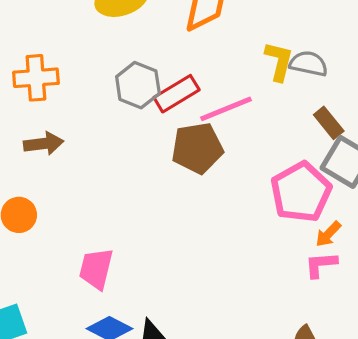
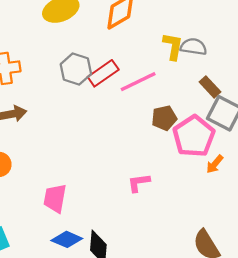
brown pentagon: (197, 148) -> (164, 118), moved, size x0.7
pink L-shape: (321, 265) -> (139, 183), moved

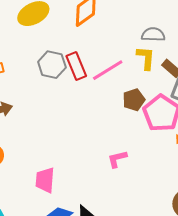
yellow L-shape: (173, 46) -> (146, 58), moved
red rectangle: (103, 73) -> (76, 66), turned -72

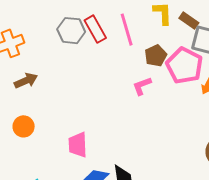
pink line: (108, 70) -> (127, 30), turned -68
pink L-shape: (117, 159) -> (142, 86), moved

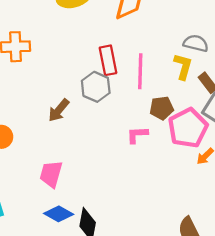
gray hexagon: (71, 31) -> (96, 87), moved
brown arrow: (26, 81) -> (59, 110), moved, turned 135

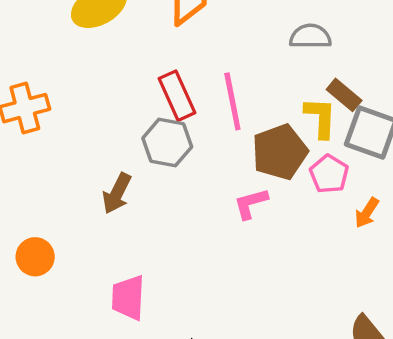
yellow L-shape: (183, 66) -> (320, 118), moved
brown pentagon: (162, 108) -> (280, 152), size x1.4
pink pentagon: (188, 128) -> (329, 174), size x0.6

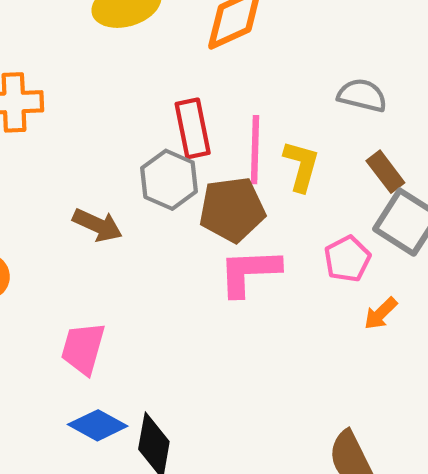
yellow L-shape: (320, 118) -> (301, 166), moved
brown pentagon: (280, 152) -> (232, 210), moved
brown arrow: (117, 193) -> (98, 225), turned -105
pink L-shape: (251, 203) -> (249, 272), size x1.5

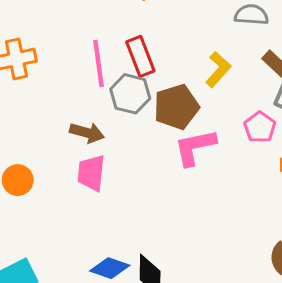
pink line: (255, 150) -> (99, 63), moved
yellow L-shape: (301, 166) -> (218, 69), turned 36
pink trapezoid: (83, 348) -> (91, 173), moved

